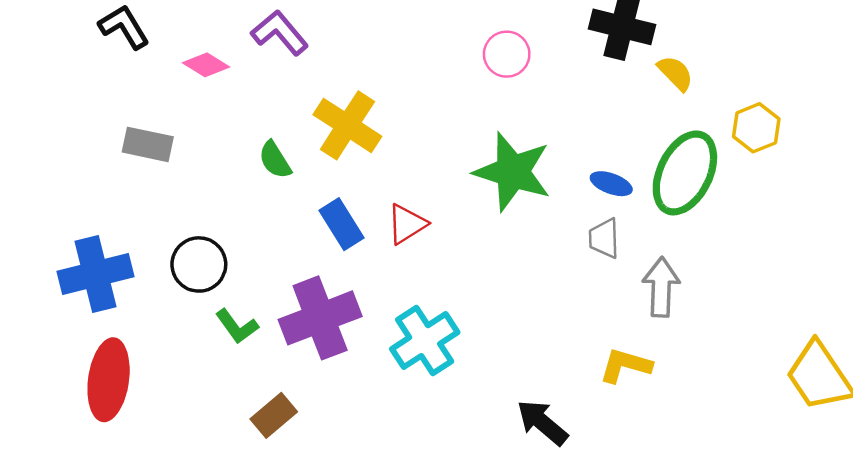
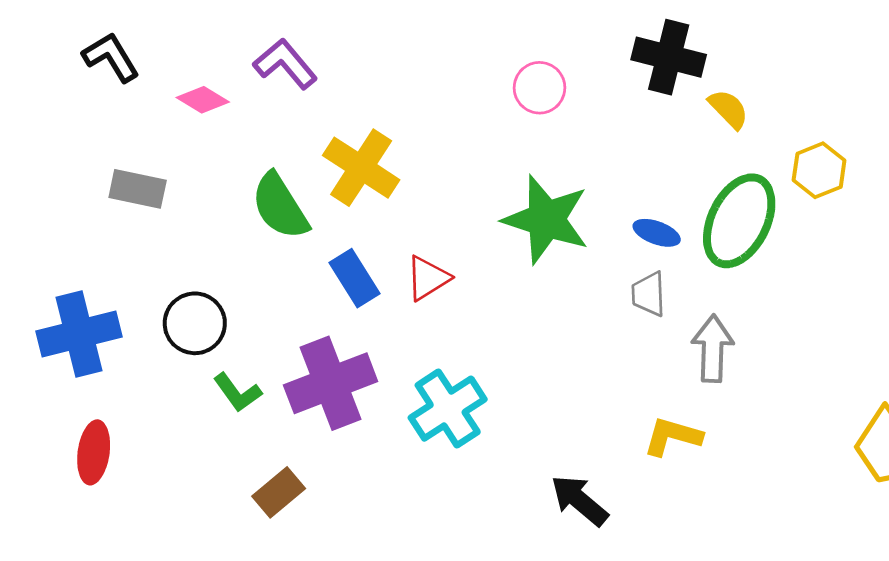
green semicircle: (275, 160) -> (280, 206), size x1.6
red ellipse: (109, 380) -> (94, 452), size x0.7

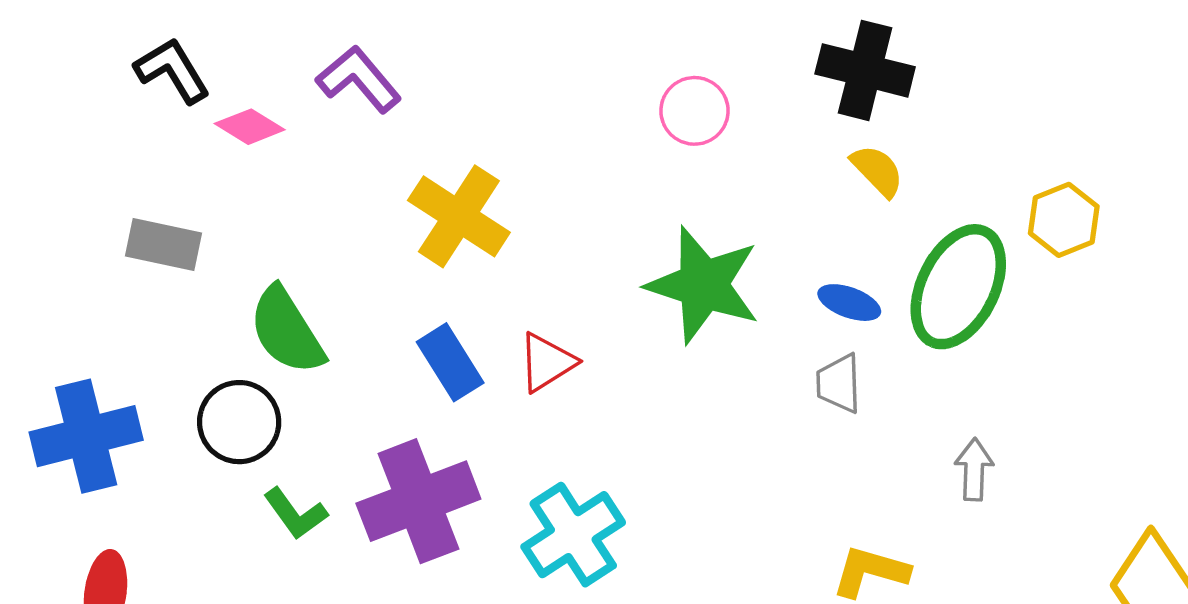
black L-shape: (111, 57) -> (172, 70), moved
yellow semicircle: (729, 109) -> (877, 171), moved
green semicircle: (280, 206) -> (287, 331), moved
gray arrow: (713, 349) -> (974, 470), moved, size x0.7

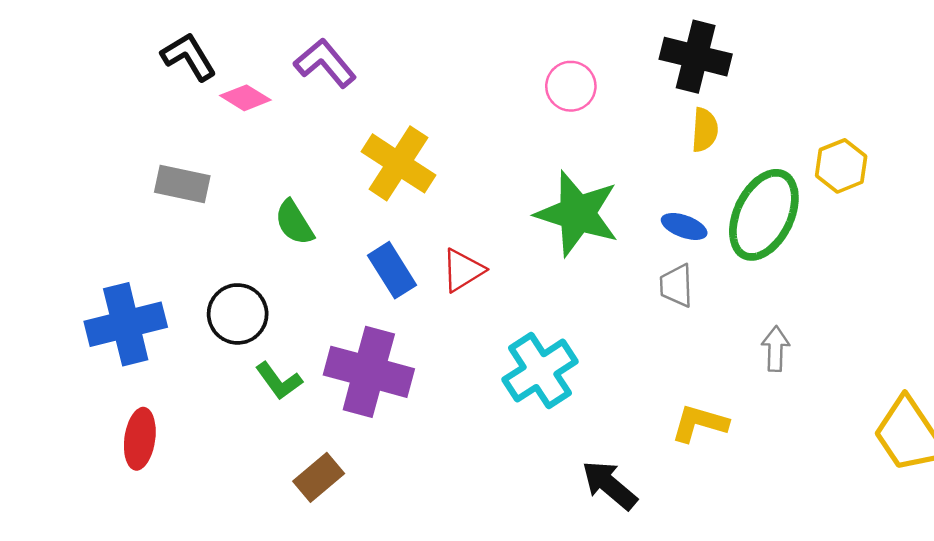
yellow semicircle: (877, 171) -> (705, 130), turned 48
green semicircle: (287, 331) -> (294, 223), moved, size x0.7
purple cross: (418, 501) -> (369, 372), turned 36
cyan cross: (573, 535) -> (540, 371), moved

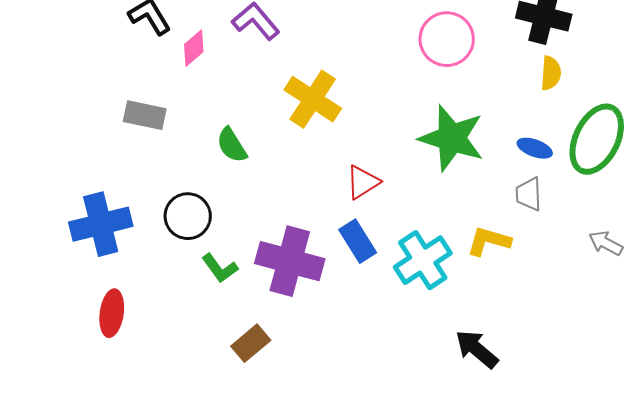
pink circle: (571, 86) -> (447, 39), size x1.4
pink diamond: (245, 98) -> (194, 48), turned -72
blue rectangle: (392, 270) -> (358, 241), moved
gray arrow: (775, 349) -> (606, 243), turned -64
yellow L-shape: (700, 423) -> (489, 241), moved

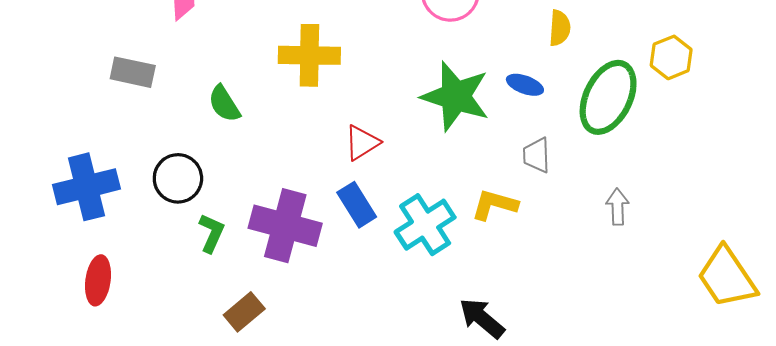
yellow cross: (313, 99) -> (309, 55), turned -32
blue ellipse: (535, 148) -> (525, 85), moved
gray arrow: (606, 243) -> (618, 207), turned 60
green L-shape: (220, 268) -> (212, 233), turned -120

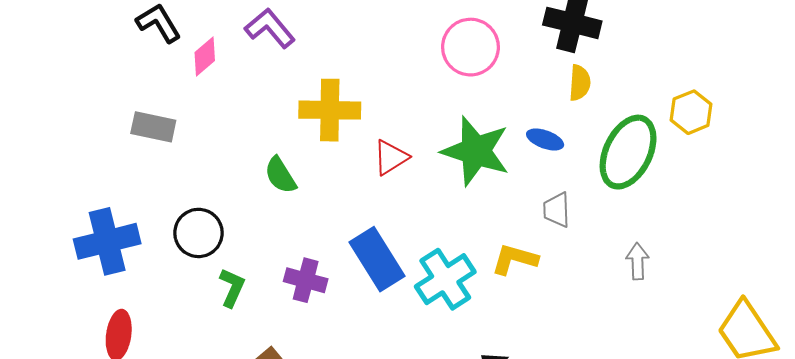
green semicircle: (224, 104) -> (280, 175), moved
red triangle: (362, 143) -> (391, 157), moved
blue rectangle: (357, 205) -> (377, 259), size x1.4
purple cross: (285, 226) -> (306, 280), size x0.6

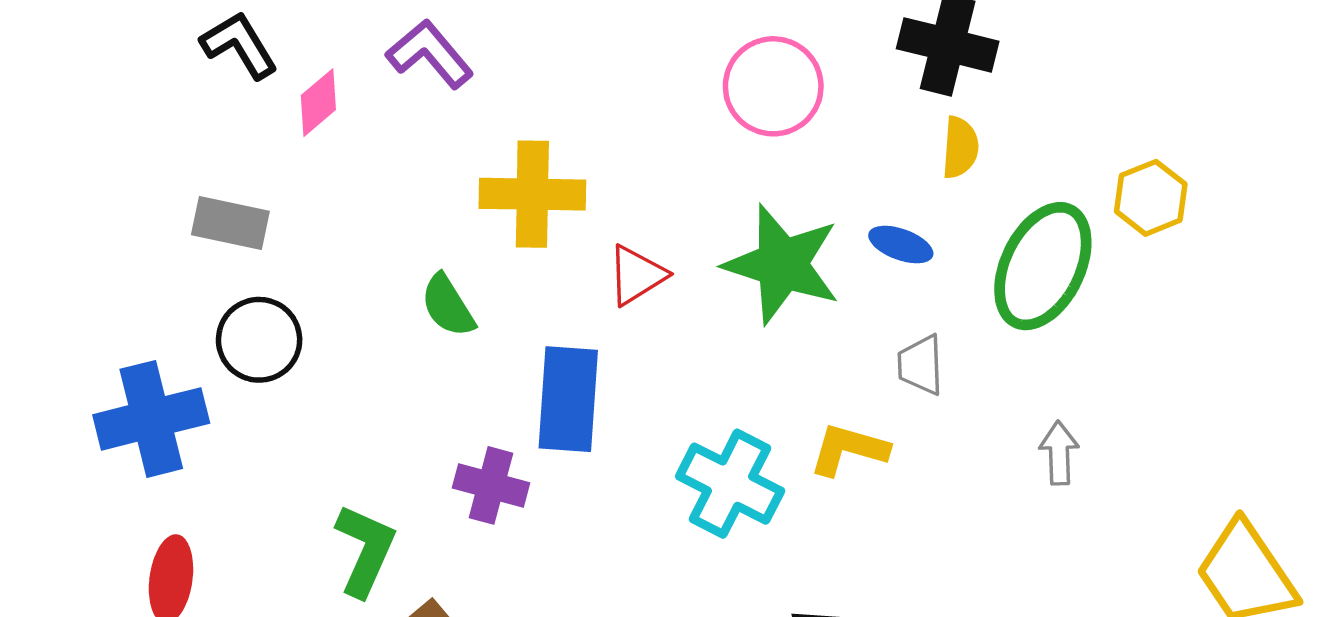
black circle: (198, 233) -> (259, 340), moved
blue rectangle: (377, 259) -> (568, 399), moved, turned 36
cyan cross: (445, 279) -> (730, 484), turned -30
green L-shape: (232, 288) -> (365, 550), moved, size x1.4

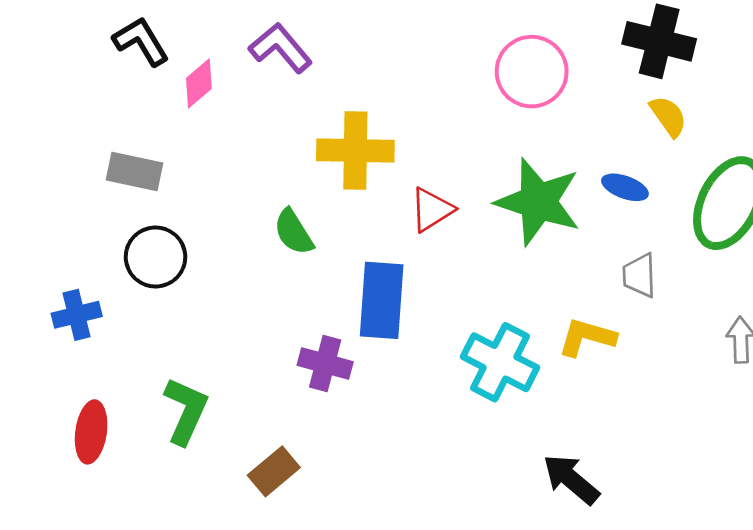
yellow semicircle: (960, 147) -> (668, 116), turned -39
blue cross: (151, 419) -> (77, 315), size x0.6
green L-shape: (365, 550) -> (186, 411), moved

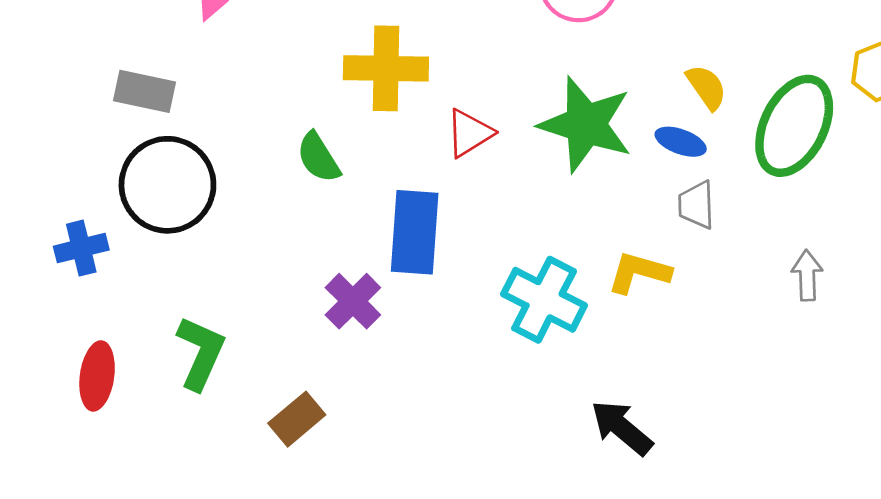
yellow semicircle: (668, 116) -> (706, 87), moved
blue ellipse: (625, 187) -> (681, 142), moved
black circle: (155, 257) -> (167, 185), size x1.4
purple cross: (325, 364) -> (353, 301), turned 30

